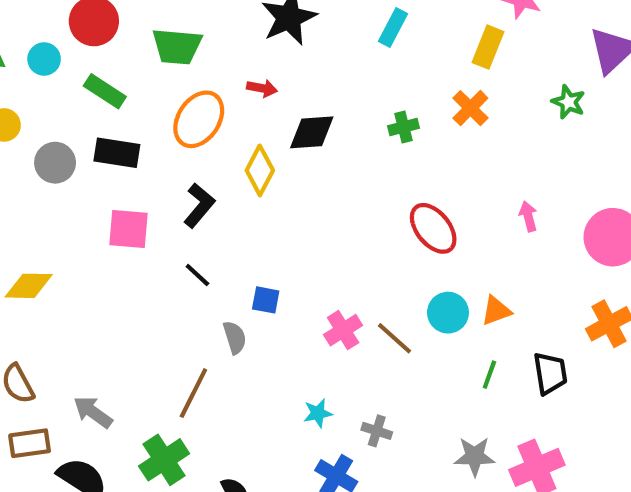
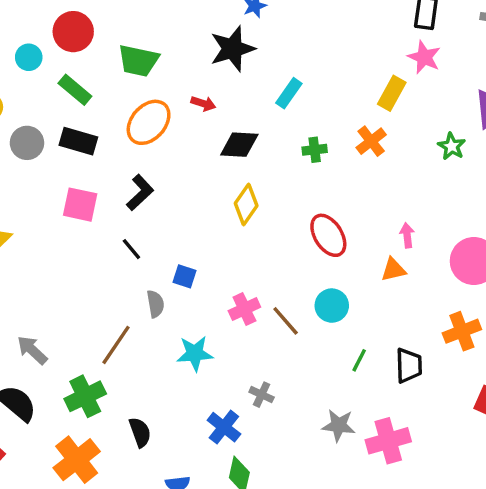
cyan rectangle: (393, 28) -> (289, 93), moved
yellow diamond: (260, 170) -> (246, 205), moved
orange triangle: (496, 311) -> (393, 270), moved
cyan star: (318, 413) -> (195, 353), moved, size x1.5

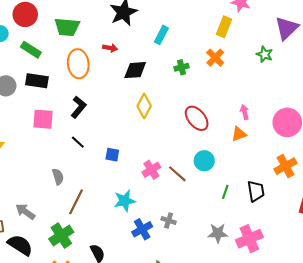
orange ellipse: (149, 122) -> (78, 64), turned -40
gray semicircle: (155, 304) -> (58, 177), moved
blue cross: (224, 427) -> (142, 229), moved, turned 30

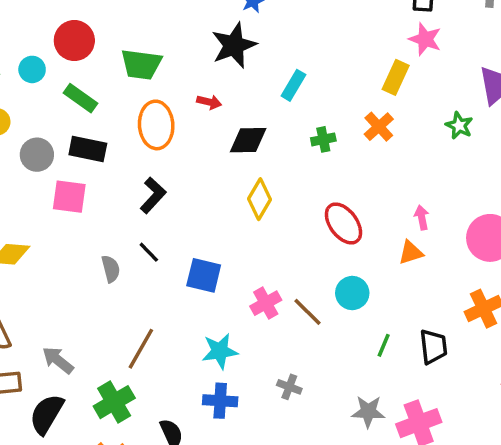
pink square: (43, 119) -> (69, 197), moved
blue square: (112, 155) -> (204, 275), size x1.5
gray semicircle: (58, 177) -> (111, 269), moved
blue cross: (142, 229) -> (220, 401), moved, turned 30
black semicircle: (20, 245) -> (47, 414), turned -95

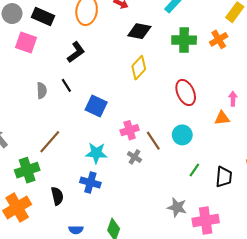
green cross: (323, 139) -> (184, 40), size x1.6
gray cross: (289, 387) -> (134, 157), moved

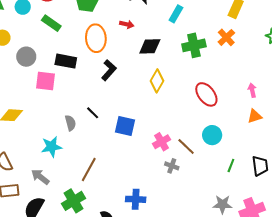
black rectangle: (43, 17) -> (66, 61), moved
black L-shape: (76, 52) -> (109, 70), moved
orange triangle: (222, 118) -> (255, 116), moved
cyan star: (96, 153) -> (52, 147), moved

